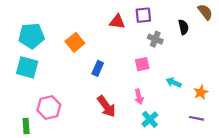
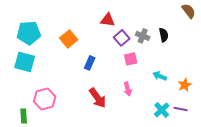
purple square: (143, 15) -> (122, 38), moved, turned -35
black semicircle: (183, 27) -> (164, 35), moved
cyan cross: (150, 119) -> (162, 110), moved

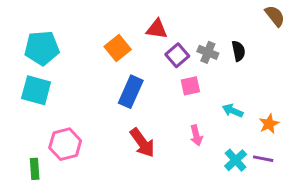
orange square: (69, 39) -> (118, 48), moved
blue rectangle: (90, 63) -> (131, 92), size x1.5
pink arrow: (128, 89) -> (196, 135), moved

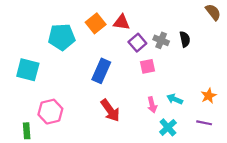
cyan pentagon: (42, 48) -> (62, 37), moved
orange square: (118, 48) -> (96, 23), moved
cyan arrow: (233, 111) -> (175, 99), moved
cyan cross: (236, 160) -> (168, 127), moved

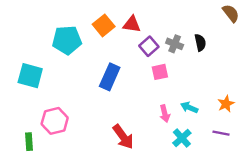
red arrow: (110, 110) -> (123, 137), moved

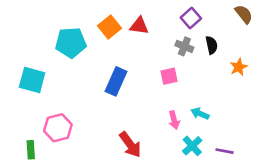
purple square: (149, 46) -> (191, 18), moved
orange star: (226, 104) -> (239, 67), moved
purple line: (221, 133) -> (224, 151), moved

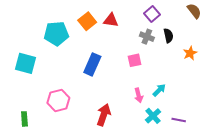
cyan arrow: (200, 114) -> (159, 90), turned 112
pink hexagon: (58, 128) -> (58, 100), moved
red arrow: (130, 145) -> (104, 115), turned -125

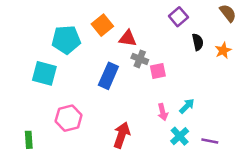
red triangle: (111, 20) -> (128, 38), moved
gray cross: (147, 37) -> (140, 59), moved
orange star: (190, 53) -> (223, 50), moved
cyan square: (25, 63) -> (44, 73), moved

